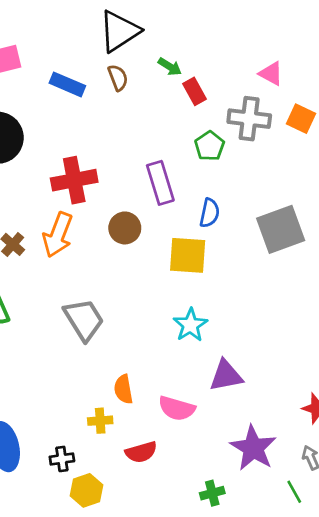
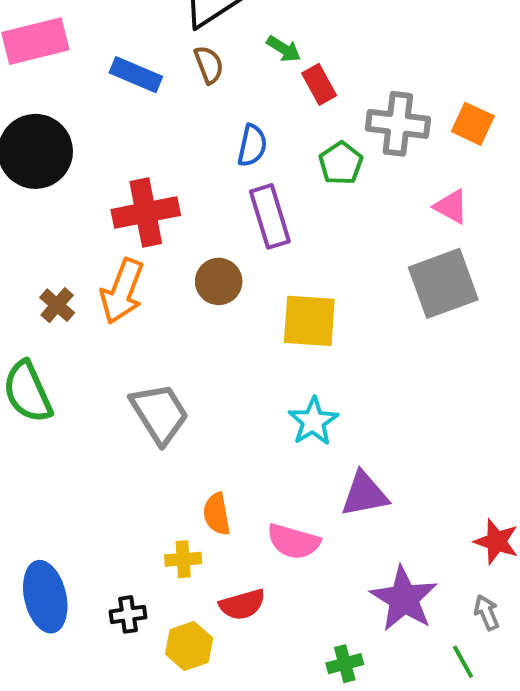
pink triangle: (271, 74) -> (451, 207), moved
blue semicircle: (210, 213) -> (252, 145), moved
yellow hexagon: (86, 490) -> (189, 646), moved

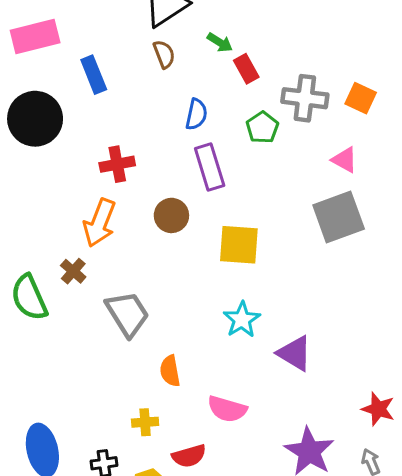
blue rectangle: (136, 75) -> (94, 75), moved, turned 45
red cross: (146, 212) -> (117, 164), size x0.7
brown cross: (57, 305) -> (73, 271), moved
purple triangle: (364, 494) -> (295, 353), moved, turned 42
orange semicircle: (217, 514) -> (170, 371), moved

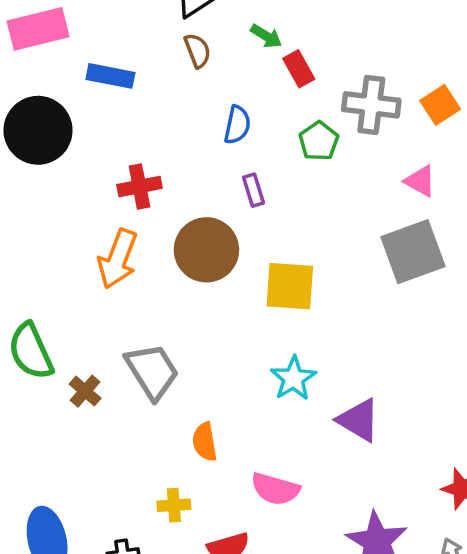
blue rectangle: (94, 75) -> (110, 76), turned -57
orange square: (361, 98) -> (440, 105), turned 32
purple rectangle: (210, 167) -> (254, 190), size x0.6
brown circle: (171, 215) -> (206, 250), size x1.5
brown cross: (73, 271) -> (85, 391), moved

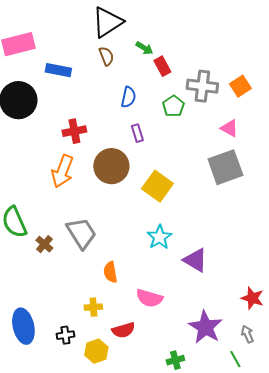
yellow square: (290, 286) -> (157, 186), turned 32

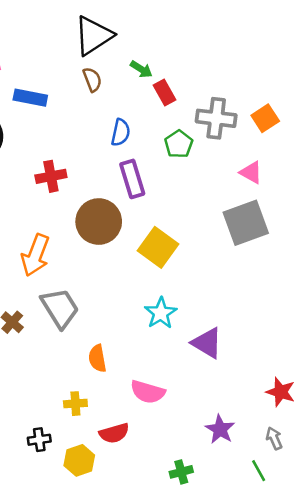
purple rectangle: (137, 133) -> (132, 179), size x1.6
orange arrow: (62, 171) -> (35, 255), moved
purple star: (205, 327) -> (220, 429), size x0.7

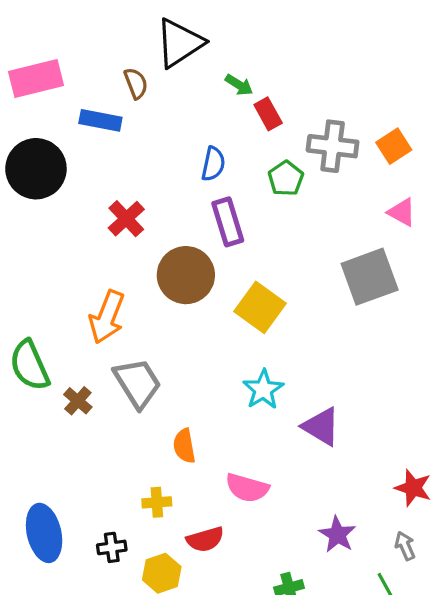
brown semicircle: (92, 80) -> (136, 83), moved
pink triangle: (251, 172) -> (402, 212), moved
red cross: (51, 176) -> (126, 219), turned -32

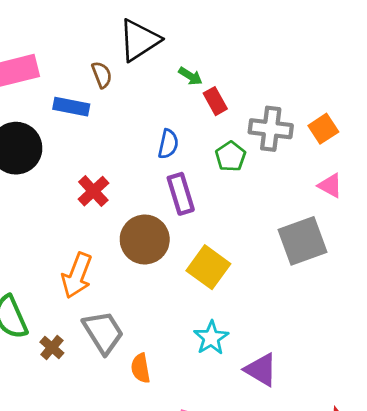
orange semicircle: (184, 446) -> (141, 368), moved

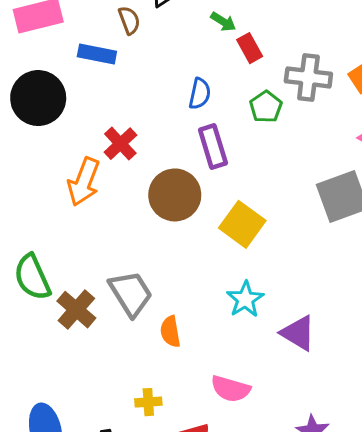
orange arrow: (77, 275) -> (84, 182), moved
brown cross: (52, 347) -> (76, 310), size x1.5

